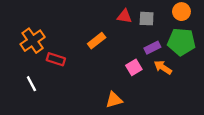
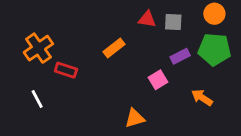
orange arrow: (163, 67) -> (202, 98), moved

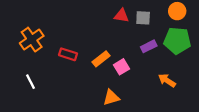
orange rectangle: (114, 48) -> (101, 59), moved
red rectangle: (66, 70) -> (68, 54), moved
pink square: (158, 80) -> (121, 67), moved

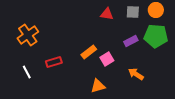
gray square: (143, 18) -> (133, 12), moved
red rectangle: (68, 54) -> (54, 62), moved, turned -35
orange arrow: (167, 80) -> (136, 74), moved

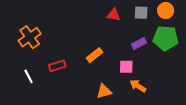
pink square: (107, 59) -> (126, 67), moved, turned 32
orange arrow: (136, 74) -> (138, 86), moved

